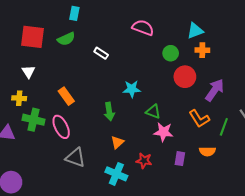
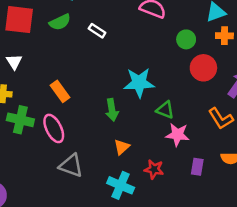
white rectangle: (101, 53) -> (97, 31), moved
cyan star: (132, 89) -> (139, 83), size x1.4

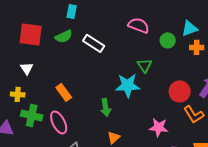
white rectangle: (97, 31) -> (94, 43), size x1.5
green circle: (186, 39) -> (168, 40), moved
red circle: (203, 68) -> (180, 91), moved
green triangle: (165, 110) -> (145, 65), moved, turned 35

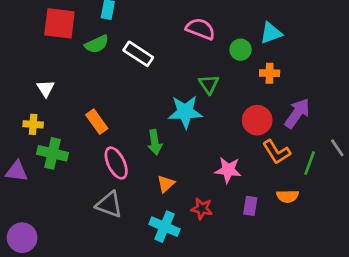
red square: (31, 34) -> (59, 23), moved
orange cross: (197, 47) -> (270, 73), moved
pink ellipse: (59, 122) -> (116, 163), moved

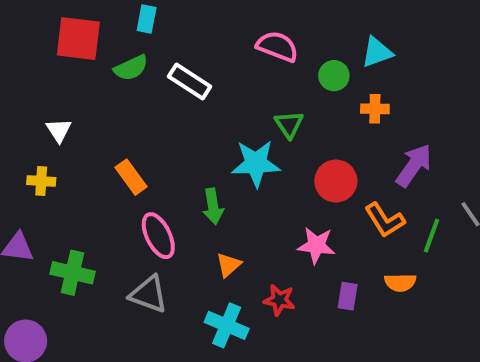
red circle: (257, 120) -> (336, 181), moved
green cross: (53, 153) -> (72, 273), moved

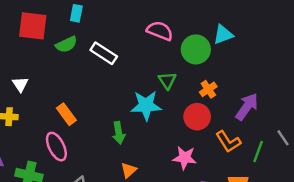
green circle: (334, 76) -> (196, 49), size x1.5
orange cross: (375, 109) -> (208, 89), moved, turned -35
pink ellipse: (158, 236) -> (56, 147), moved

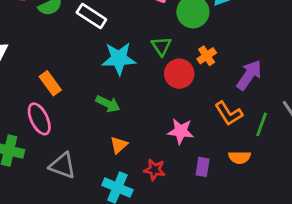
cyan star: (146, 105) -> (119, 59), moved
red circle: (197, 117) -> (179, 74), moved
green arrow: (119, 133) -> (108, 104), turned -55

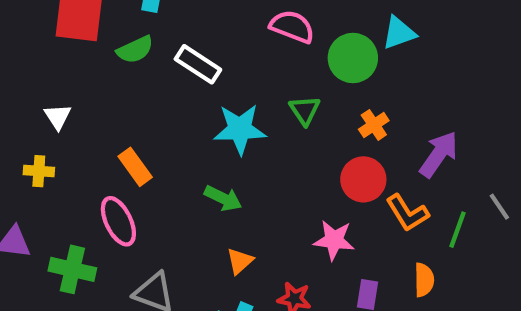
red circle: (179, 74) -> (363, 179), moved
orange semicircle: (240, 157) -> (424, 280), turned -90

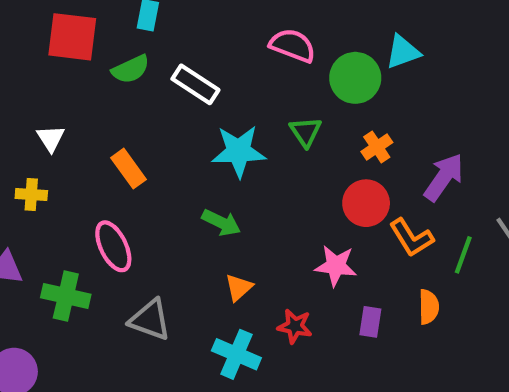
orange rectangle: (135, 167) -> (128, 169), moved

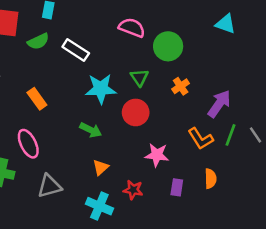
cyan triangle: (403, 52) -> (225, 24), moved, turned 40
red circle: (366, 203) -> (136, 112), moved
green line: (463, 255) -> (230, 135), moved
gray triangle: (150, 320) -> (49, 186), turned -35

